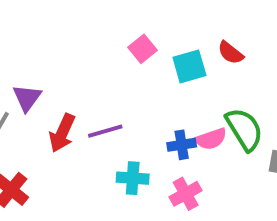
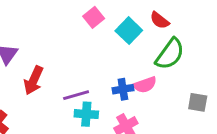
cyan square: (189, 66) -> (129, 31), turned -30
green semicircle: (244, 129) -> (170, 54), moved, turned 68
purple line: (105, 131) -> (76, 95), moved

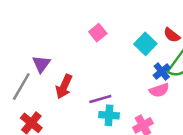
pink square: (94, 17) -> (98, 33), moved
blue cross: (123, 89) -> (162, 71), moved, turned -30

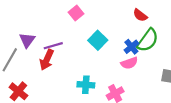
cyan square: (145, 44) -> (98, 40), moved
purple line: (100, 99) -> (53, 46), moved

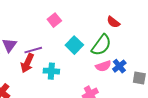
green semicircle: (148, 40) -> (101, 45), moved
blue cross: (131, 47) -> (119, 66), moved
cyan cross: (86, 85) -> (51, 71), moved

